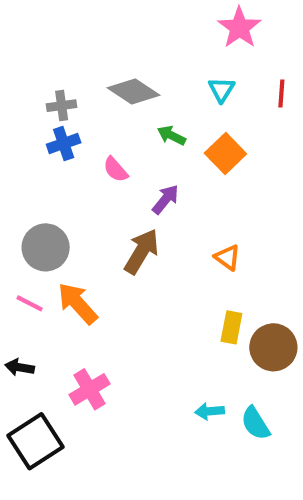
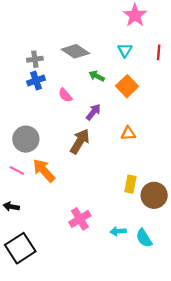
orange triangle: (227, 257) -> (128, 133), moved, turned -40
pink cross: (90, 389) -> (80, 219), moved

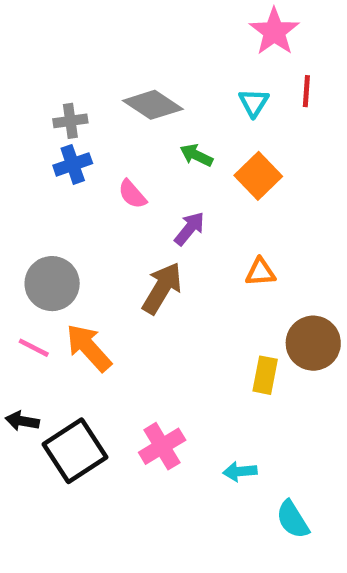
red line: (159, 52) -> (306, 91), moved
brown circle: (154, 195) -> (313, 343), moved
cyan semicircle: (144, 238) -> (293, 520), moved
black square: (20, 248) -> (75, 451), moved

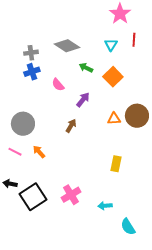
brown arrow: (162, 288) -> (71, 126), size x0.6
brown circle: (313, 343) -> (137, 116), moved
orange arrow: (89, 348) -> (39, 152), size x0.6

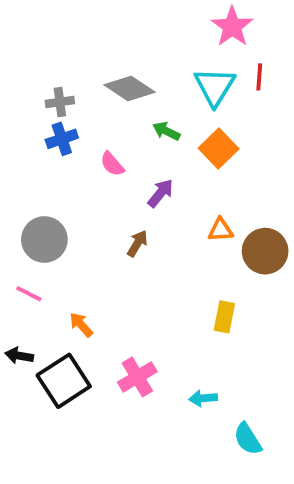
cyan triangle: (111, 45) -> (215, 87), size x1.6
brown circle: (137, 116) -> (265, 251), moved
orange arrow: (39, 152) -> (81, 325), moved

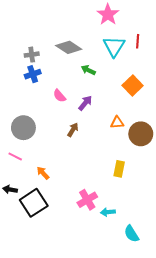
pink star: (232, 27) -> (108, 14), moved
orange square: (219, 149) -> (133, 85), moved
pink semicircle: (112, 164) -> (59, 96), moved
pink cross: (137, 377) -> (87, 200), moved

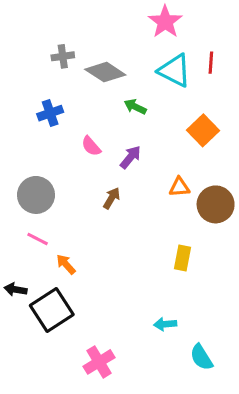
cyan triangle: (114, 46) -> (175, 71), turned -35
gray cross: (32, 55) -> (63, 56), moved
pink line: (15, 157) -> (38, 239), moved
pink cross: (87, 200) -> (99, 362), moved

